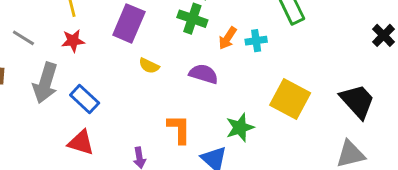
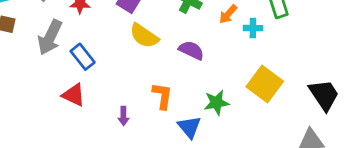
orange arrow: (228, 38) -> (228, 14), moved
cyan cross: (256, 41) -> (253, 28), moved
yellow semicircle: (149, 66) -> (144, 36), size x1.6

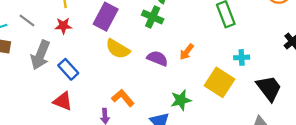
orange arrow: (228, 14) -> (187, 52), moved
cyan cross: (253, 28) -> (242, 57), moved
orange L-shape: (162, 96) -> (123, 98), moved, turned -45

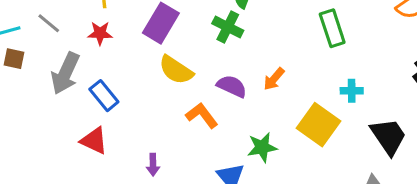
orange L-shape: (123, 98) -> (202, 115), moved

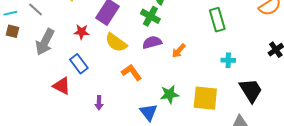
red star: (100, 33) -> (81, 32), moved
purple semicircle: (232, 86) -> (152, 42), moved, turned -42
blue rectangle: (104, 96) -> (79, 64), moved
yellow square: (319, 125) -> (205, 98), moved, turned -32

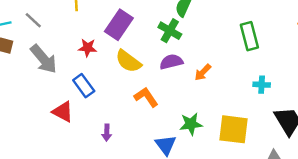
gray arrow: (45, 42) -> (44, 59), turned -68

